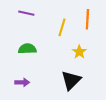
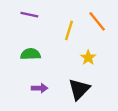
orange line: (87, 19) -> (97, 21), turned -42
purple arrow: (22, 82) -> (40, 88), moved

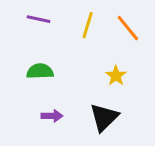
yellow line: (69, 30) -> (88, 25), moved

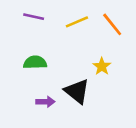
yellow line: (88, 25) -> (77, 22), turned 50
black triangle: (104, 117) -> (77, 91), moved, turned -36

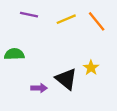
green semicircle: (35, 62) -> (14, 54), moved
yellow star: (102, 66) -> (91, 68), moved

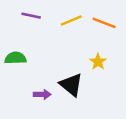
orange line: (97, 21) -> (104, 23), turned -30
yellow star: (91, 68) -> (98, 62), moved

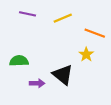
orange line: (104, 23) -> (95, 33), moved
green semicircle: (15, 58) -> (19, 61), moved

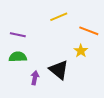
purple line: (28, 14) -> (18, 35), moved
purple arrow: (37, 83) -> (35, 78), turned -80

